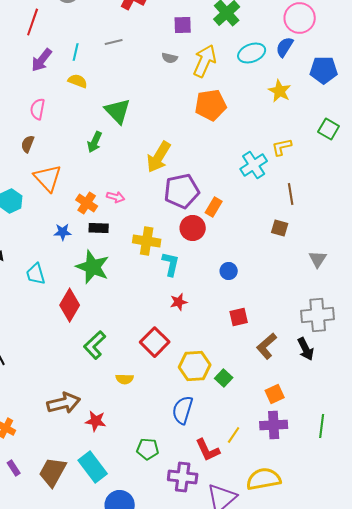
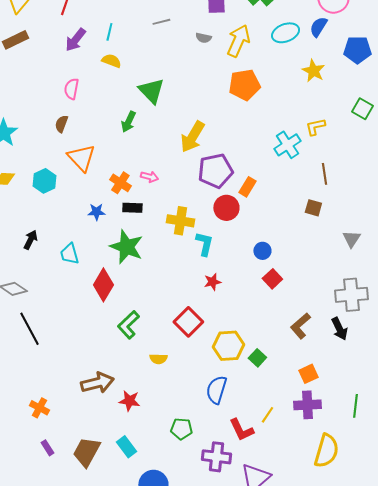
gray line: (114, 42) -> (161, 22), moved
red square: (239, 317) -> (272, 279), moved, turned -30
cyan rectangle: (93, 467) -> (126, 447), size x0.7
yellow semicircle: (264, 479) -> (326, 451), moved, turned 116

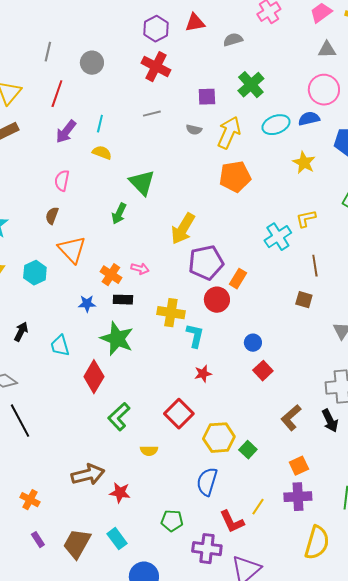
blue semicircle: (318, 27) -> (309, 119), turned 45

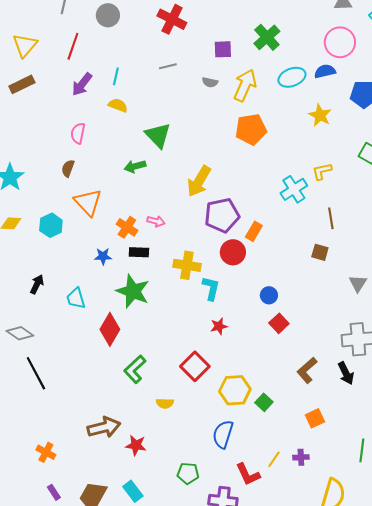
green arrow: (119, 214) -> (135, 166), turned 50
purple cross: (298, 497) -> (301, 457), moved, size x0.6

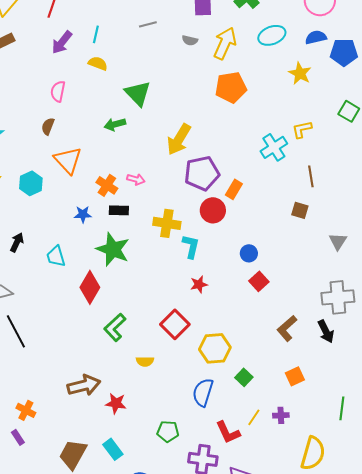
blue semicircle: (325, 71) -> (316, 37), moved
green square: (264, 402) -> (244, 377), moved
purple rectangle: (54, 492) -> (18, 437), moved

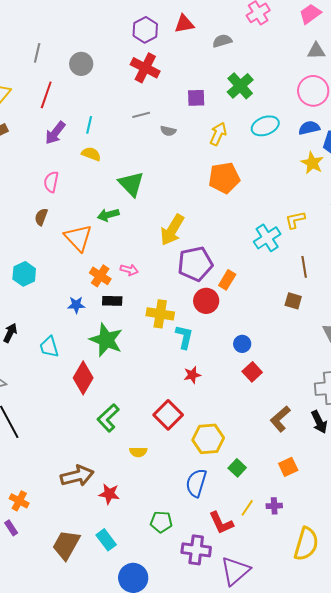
gray semicircle: (190, 40) -> (168, 131), moved
yellow arrow: (225, 43) -> (218, 134), size x0.7
yellow star: (300, 73) -> (312, 163), moved
orange triangle: (68, 160) -> (78, 238), moved

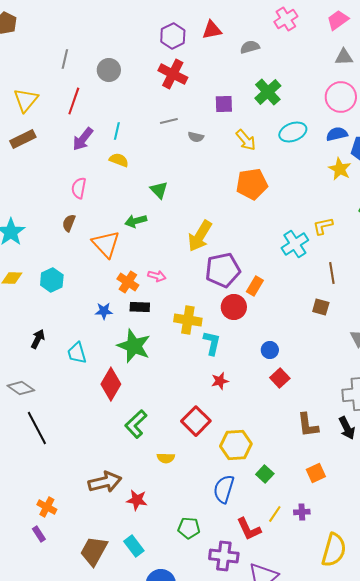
yellow arrow: (218, 134) -> (246, 140), turned 115
green triangle: (131, 184) -> (159, 190), size x0.7
brown L-shape: (280, 419) -> (308, 425), turned -56

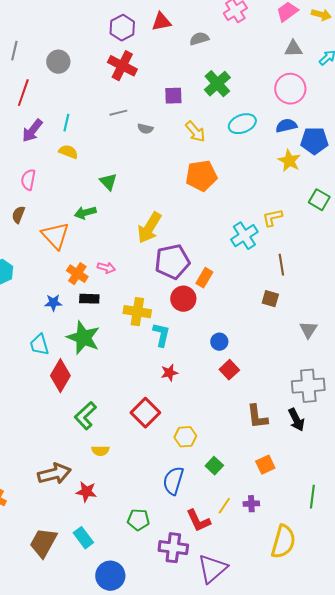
cyan trapezoid: (77, 353) -> (39, 345), moved
yellow hexagon: (236, 445) -> (185, 437), size x0.7
yellow semicircle: (166, 458) -> (100, 451), moved

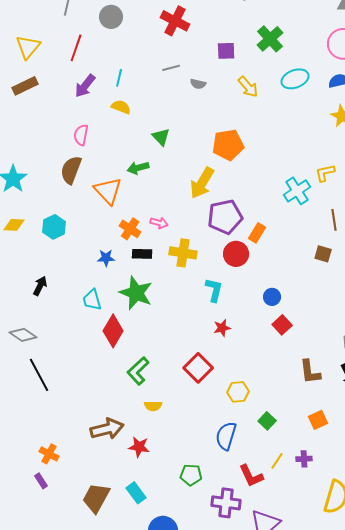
orange pentagon: (201, 176) -> (228, 145), moved
brown semicircle: (18, 215) -> (71, 170), size x1.6
yellow cross: (137, 312) -> (183, 253), moved

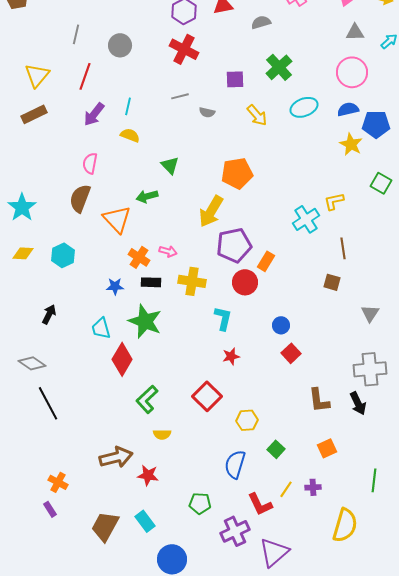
purple cross: (226, 503) -> (235, 531), turned -32

